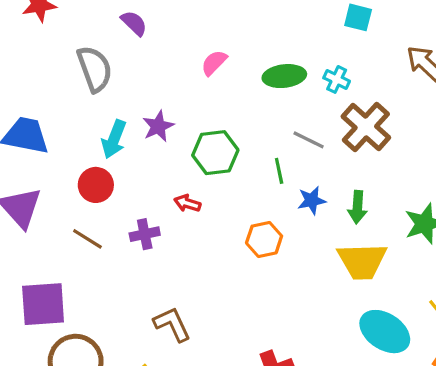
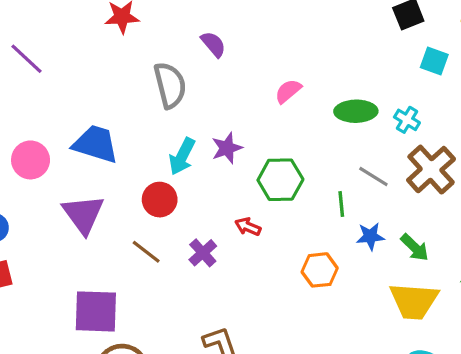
green arrow: (357, 207) -> (415, 247), turned -56
purple cross: (145, 234) -> (203, 253), turned -36

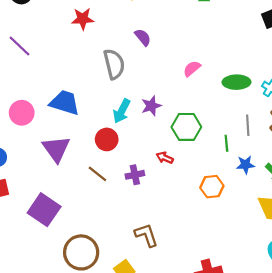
gray line: (373, 176) -> (248, 125), turned 54
purple cross: (203, 253) -> (135, 175), turned 30
purple square: (96, 311) -> (44, 210), moved, turned 32

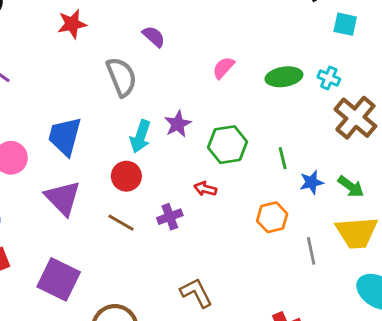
blue trapezoid: (65, 103) -> (65, 136), turned -84
gray line: (248, 125) -> (311, 251), moved

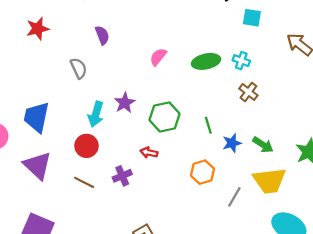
purple semicircle: (154, 37) -> (102, 35), turned 30
gray semicircle: (122, 77) -> (79, 68), size x0.7
brown cross: (355, 118) -> (248, 92), moved, size x0.6
gray line: (311, 251) -> (234, 197), turned 45

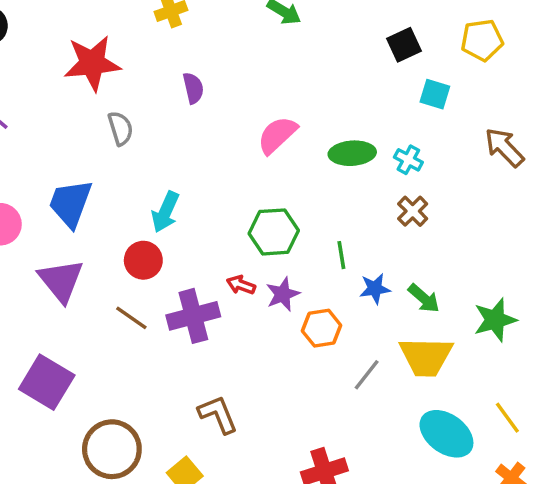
red star: (38, 29) -> (92, 63), size x1.5
pink semicircle: (158, 57) -> (277, 135), size x1.4
gray semicircle: (79, 68) -> (120, 128), moved
purple star: (125, 103) -> (283, 294), moved
purple cross: (122, 176) -> (193, 316), size x1.6

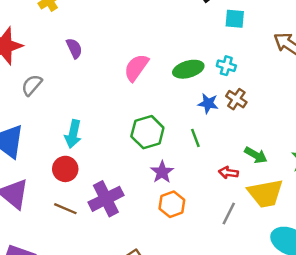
gray semicircle: (120, 128) -> (32, 85), turned -110
red arrow: (241, 285) -> (228, 173), moved
blue star: (375, 289) -> (208, 103), moved, turned 30
orange hexagon: (322, 328) -> (172, 204), moved

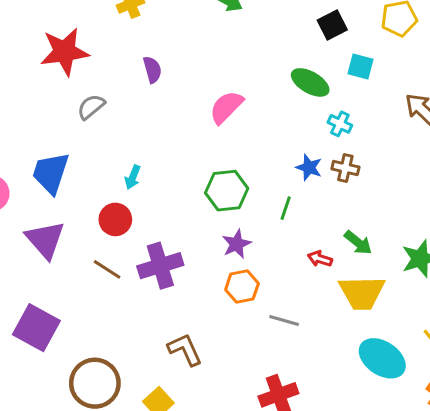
green ellipse: (188, 69) -> (310, 82), moved, turned 36
brown cross: (236, 99) -> (345, 168), turned -30
cyan arrow: (73, 134) -> (133, 177), size x0.7
green line: (195, 138) -> (286, 208), turned 30
gray line: (229, 213) -> (284, 321), moved, turned 70

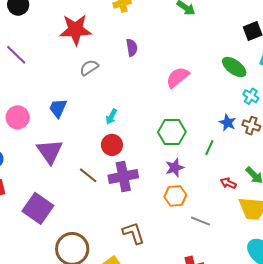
blue trapezoid: (51, 173) -> (58, 108), size x0.7
red circle: (115, 219) -> (112, 145), moved

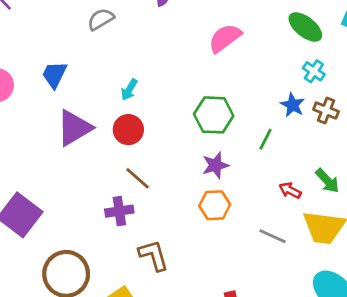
cyan cross: (251, 96) -> (314, 71), moved
purple triangle: (50, 151) -> (74, 128), moved, turned 32
brown line: (88, 175) -> (138, 178), moved
purple cross: (123, 176) -> (119, 211), moved, size x0.7
gray line: (200, 221) -> (273, 236), moved

